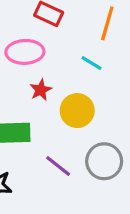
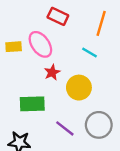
pink ellipse: (25, 52) -> (40, 44), turned 56

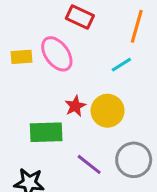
cyan line: (89, 53) -> (121, 65), turned -63
red star: (52, 72) -> (75, 106), moved

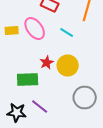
cyan line: (121, 65) -> (67, 32), moved, turned 64
purple line: (89, 164) -> (40, 106), moved

